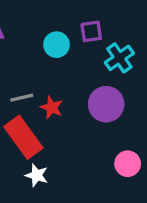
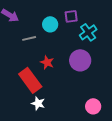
gray line: (22, 98) -> (29, 38), moved
pink circle: (128, 164) -> (93, 106), moved

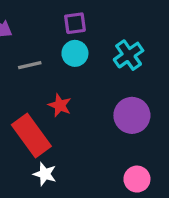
purple square: (71, 16) -> (75, 23), moved
cyan circle: (50, 24) -> (75, 53), moved
purple circle: (80, 60) -> (132, 115), moved

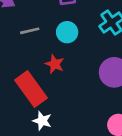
cyan circle: (75, 53) -> (67, 32), moved

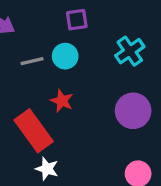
cyan circle: (67, 32) -> (65, 56), moved

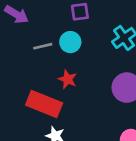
red rectangle: (34, 131) -> (44, 104), turned -32

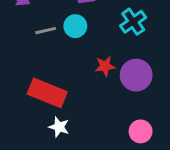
red star: (68, 79) -> (105, 66), moved, turned -30

